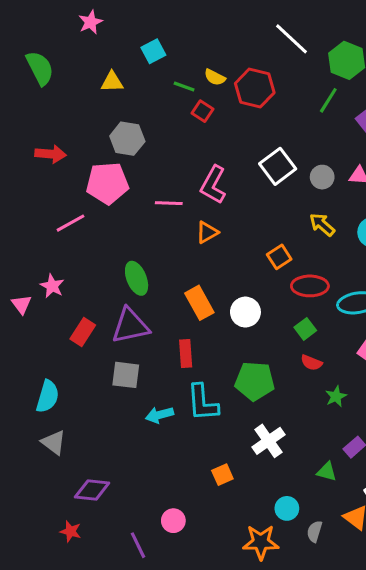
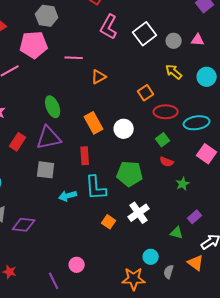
pink L-shape: (213, 185) -> (109, 27), moved
orange square: (222, 475) -> (109, 222), moved, turned -32
purple diamond: (92, 490) -> (24, 225), moved

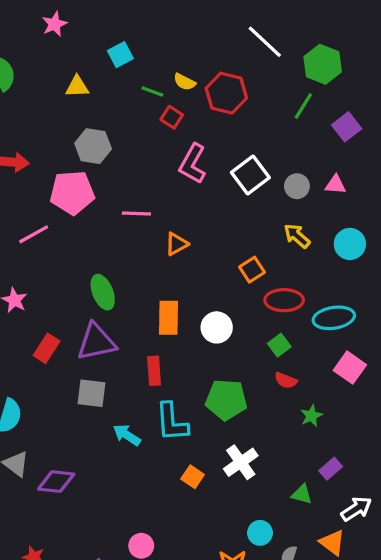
orange rectangle: (94, 123) -> (169, 318), turned 30
cyan arrow: (68, 196) -> (127, 435), turned 48

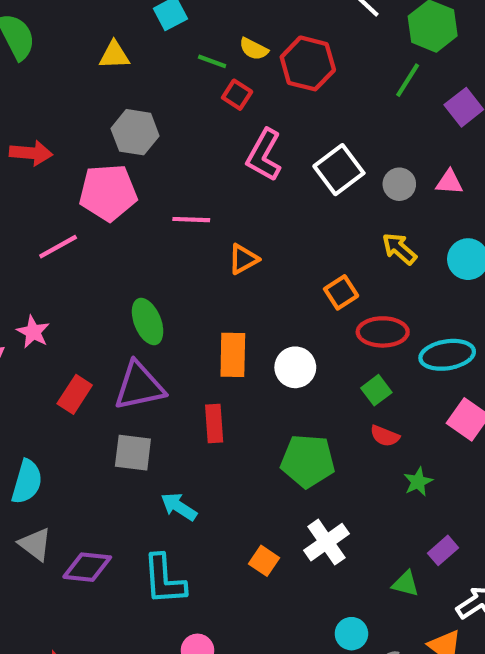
cyan L-shape: (172, 422) -> (164, 580), moved

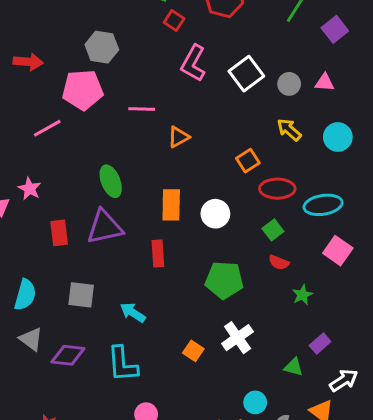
red rectangle: (75, 394) -> (59, 233), turned -40
gray square: (133, 453) -> (81, 295), moved

